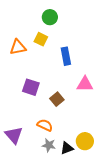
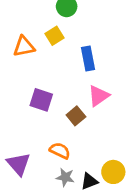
yellow square: (41, 39) -> (55, 36), turned 32
pink triangle: (85, 84) -> (99, 96), moved, turned -36

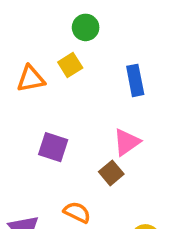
blue rectangle: (88, 58) -> (135, 80), moved
brown square: (76, 116) -> (111, 173), moved

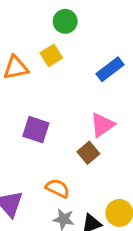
blue rectangle: (135, 80) -> (110, 69), turned 64

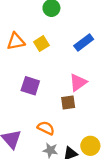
yellow square: (51, 55) -> (41, 44), moved
brown square: (88, 153) -> (68, 102), turned 32

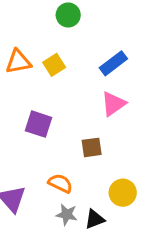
pink triangle: (78, 82) -> (113, 104), moved
yellow circle: (90, 146) -> (123, 193), moved

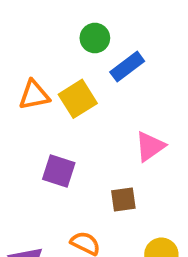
blue rectangle: (113, 63) -> (127, 67), moved
yellow square: (54, 65) -> (78, 99), size x1.4

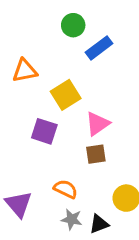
yellow square: (78, 99) -> (66, 95), moved
pink triangle: (150, 146) -> (97, 124), moved

